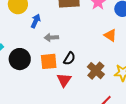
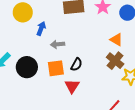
brown cross: (96, 71) -> (115, 61), moved

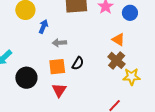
black circle: (27, 67) -> (26, 78), moved
red triangle: (72, 86) -> (59, 90), moved

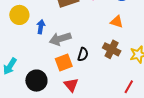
gray arrow: (59, 43) -> (60, 39), size x1.5
brown cross: (117, 60) -> (112, 49), moved

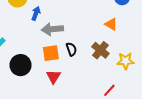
black semicircle: (83, 54) -> (71, 49), turned -48

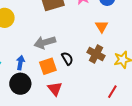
blue arrow: (36, 13) -> (20, 63), moved
orange triangle: (111, 24) -> (102, 26), turned 40

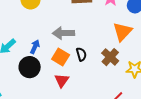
orange triangle: (102, 26) -> (122, 32), size x1.5
orange square: (48, 66) -> (61, 57), turned 36

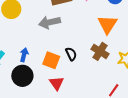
gray arrow: (63, 33) -> (49, 22), moved

